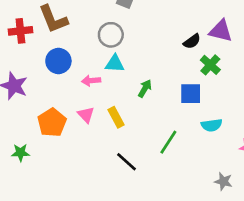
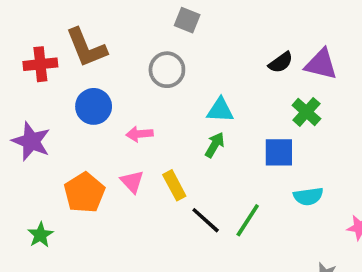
black semicircle: (192, 41) -> (281, 62), moved
cyan triangle: (115, 64) -> (220, 110), moved
green star: (20, 153) -> (40, 235), turned -30
black line: (127, 162) -> (206, 220), moved

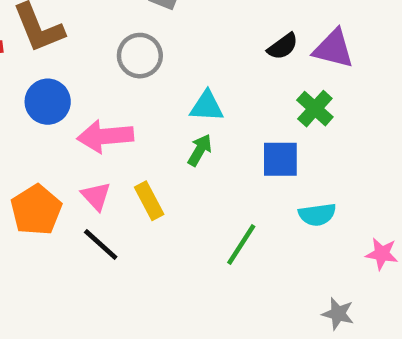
pink arrow: (139, 134) -> (105, 136), size x1.6
black line: (206, 220) -> (101, 245), moved

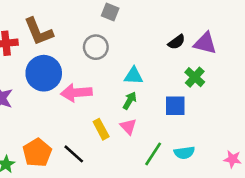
blue circle: (48, 102) -> (44, 73), size x1.4
pink triangle: (96, 196) -> (128, 127), moved
orange pentagon: (36, 210) -> (37, 153), moved
cyan semicircle: (317, 215) -> (184, 153), moved

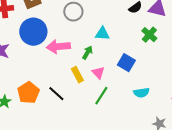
green arrow: (130, 101) -> (87, 53), moved
blue square: (175, 106) -> (126, 63), moved, turned 30
green line: (153, 154) -> (101, 96), moved

